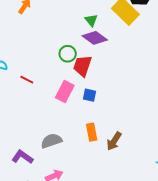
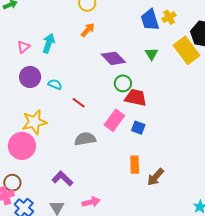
purple diamond: (95, 38) -> (113, 58), moved
red trapezoid: (82, 66) -> (136, 98), turned 75
gray semicircle: (51, 141) -> (85, 139), moved

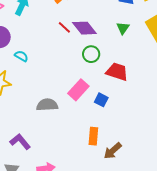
cyan semicircle: (55, 84) -> (21, 56), moved
red trapezoid: (136, 98) -> (117, 72), moved
red line: (79, 103) -> (64, 27), moved

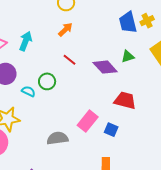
purple diamond: (84, 28) -> (105, 67), moved
green triangle: (123, 28) -> (128, 56), turned 40
green circle: (91, 54) -> (47, 81), moved

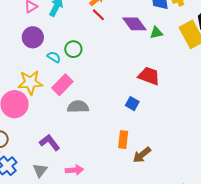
red line: (69, 60) -> (98, 15), moved
purple diamond: (105, 67) -> (134, 24), moved
pink rectangle: (88, 121) -> (62, 85), moved

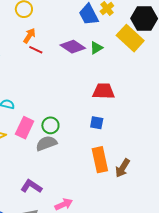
green circle: (73, 49) -> (50, 125), moved
orange rectangle: (123, 140) -> (100, 160), size x1.4

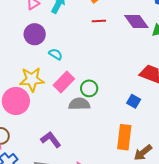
red line: (36, 50) -> (99, 21), moved, turned -48

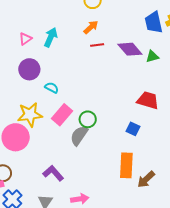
red line: (99, 21) -> (97, 45), moved
gray semicircle: (79, 104) -> (79, 136), turned -50

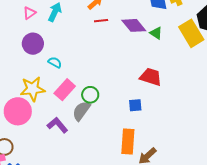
green triangle: (152, 56) -> (156, 33), turned 48
blue square: (133, 129) -> (135, 105), turned -32
purple L-shape: (53, 173) -> (57, 125), moved

